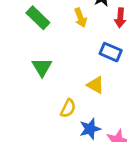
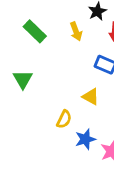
green triangle: (42, 67) -> (23, 79), moved

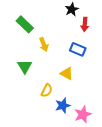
yellow arrow: (76, 31) -> (44, 44), moved
green triangle: (23, 79) -> (25, 66), moved

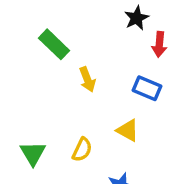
green triangle: (25, 66) -> (33, 153), moved
yellow semicircle: (47, 90) -> (82, 150), moved

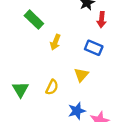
yellow arrow: (87, 79) -> (55, 42), turned 42
yellow triangle: (128, 130) -> (81, 75), turned 42

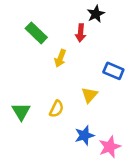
red arrow: (102, 20) -> (81, 33), moved
blue rectangle: (94, 48) -> (113, 71), moved

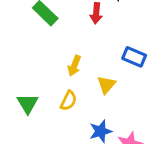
yellow arrow: (60, 58) -> (74, 66), moved

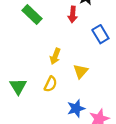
blue rectangle: (134, 57) -> (100, 34), moved, turned 36

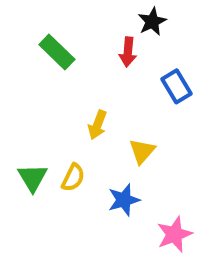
yellow semicircle: (51, 84) -> (73, 178), moved
blue star: (76, 108) -> (124, 200), moved

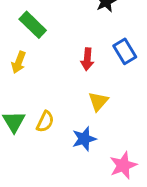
red arrow: (128, 52) -> (87, 59), moved
yellow arrow: (97, 125) -> (19, 62), moved

